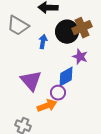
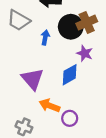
purple circle: (58, 93) -> (70, 118), moved
orange arrow: (47, 106) -> (49, 106), turned -138

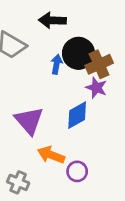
brown cross: (87, 22) -> (99, 64), moved
blue arrow: (45, 37) -> (57, 64), moved

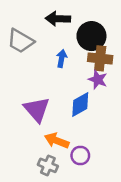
black circle: (78, 53) -> (91, 36), moved
brown cross: (99, 64) -> (100, 58), turned 30
gray cross: (18, 182) -> (48, 165), moved

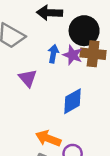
purple star: (98, 80) -> (73, 55), moved
purple triangle: (37, 109) -> (28, 78), moved, size x0.7

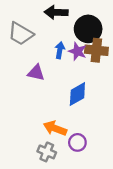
purple triangle: (28, 78) -> (36, 73), turned -36

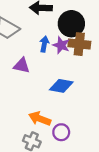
blue diamond: (77, 94) -> (61, 86), turned 40

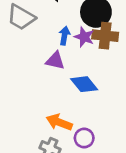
purple triangle: (22, 66) -> (55, 61), moved
blue diamond: (61, 86) -> (84, 84), turned 40

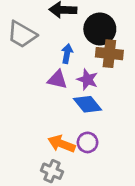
purple star: (84, 37) -> (88, 80), moved
purple circle: (84, 138) -> (88, 142), moved

